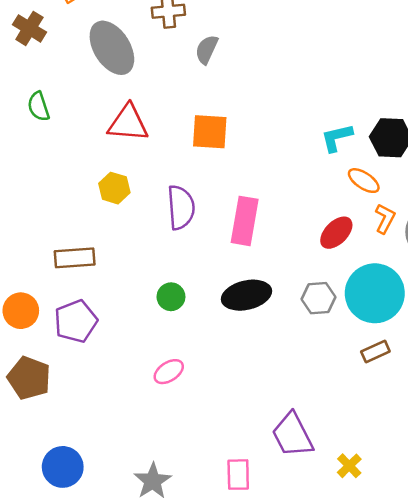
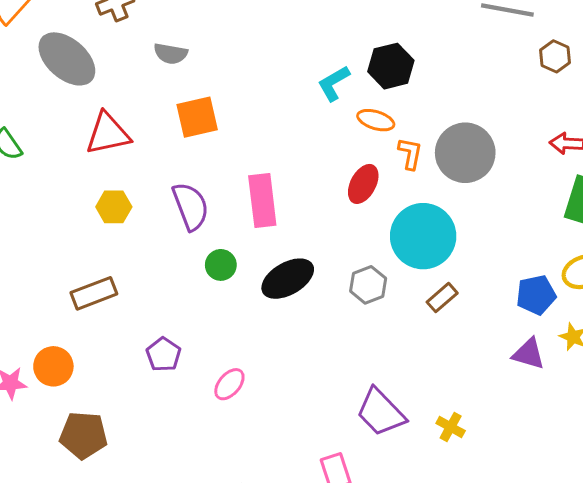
gray semicircle: (207, 49) -> (171, 54), moved, turned -88
green circle: (171, 297) -> (221, 265), moved
gray hexagon: (319, 298) -> (368, 285), moved
purple pentagon: (76, 321) -> (164, 354), moved, size x0.7

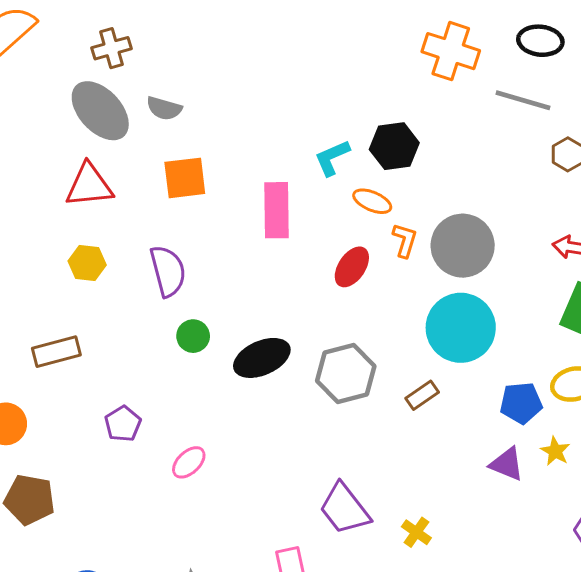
gray ellipse: (67, 59) -> (100, 111), moved
pink rectangle: (262, 201) -> (277, 210), moved
cyan circle: (423, 236) -> (461, 328), moved
gray hexagon: (368, 285) -> (346, 373), size x1.5

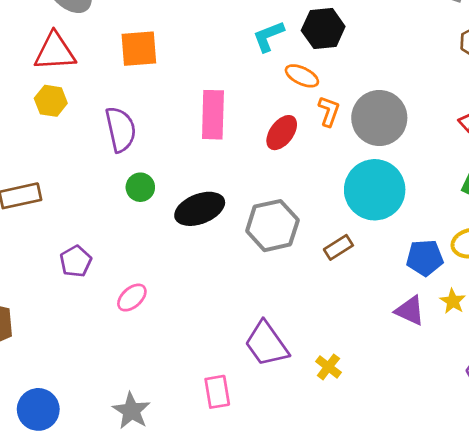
pink rectangle: (277, 210) -> (213, 115), moved
yellow hexagon: (87, 263) -> (51, 101), moved

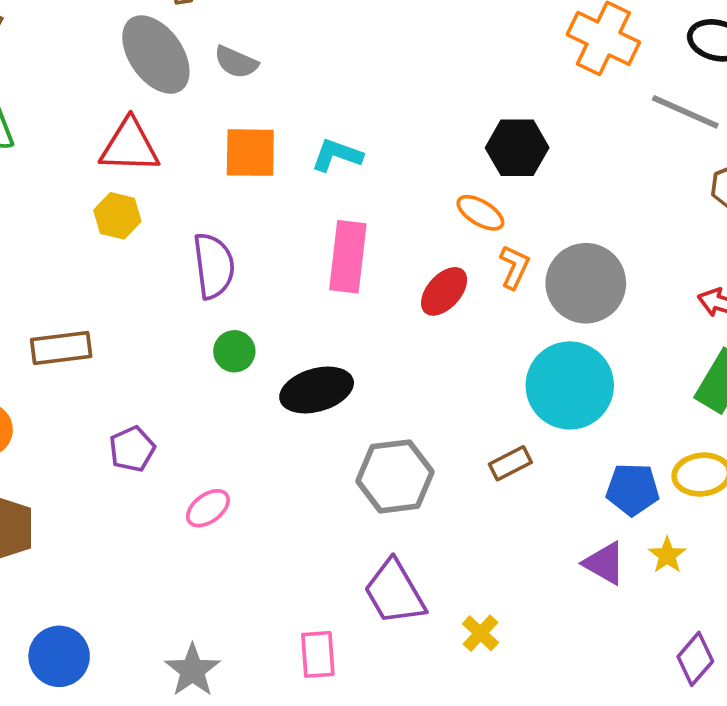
cyan L-shape: (268, 36) -> (337, 155), moved, turned 36
gray hexagon: (272, 226) -> (395, 476), moved

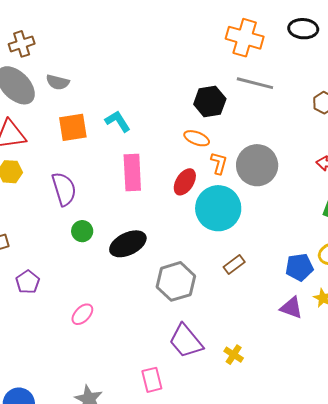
gray line: (685, 112) -> (255, 83), moved
cyan L-shape: (337, 155) -> (118, 121), turned 48
cyan circle: (570, 385) -> (218, 208), moved
purple pentagon: (132, 449) -> (28, 282), moved

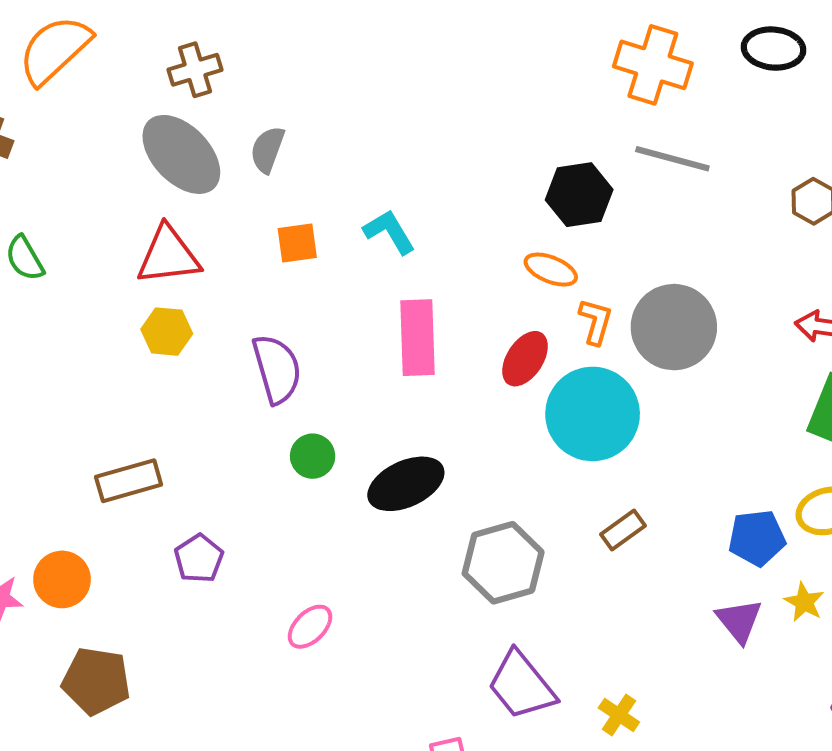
gray semicircle: (58, 82) -> (267, 150), turned 95
orange square: (73, 127) -> (297, 243), size x0.7
purple triangle: (291, 308) -> (739, 621), turned 30

